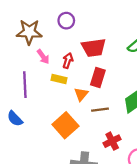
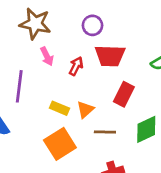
purple circle: (66, 21) -> (92, 25), moved
red rectangle: (98, 77) -> (124, 94), moved
yellow rectangle: (59, 79) -> (59, 108), moved

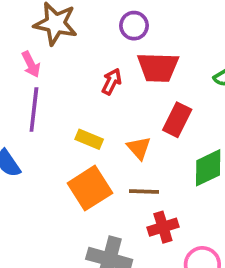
pink arrow: (47, 56) -> (31, 64), moved
orange triangle: (85, 109) -> (139, 148), moved, turned -30
brown line: (105, 132) -> (144, 192), moved

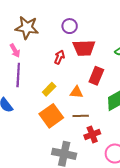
yellow rectangle: (89, 139) -> (49, 89), turned -64
orange triangle: (139, 148) -> (76, 92), turned -40

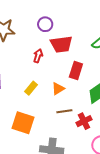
orange triangle: (76, 92) -> (58, 89), turned -32
orange square: (51, 116) -> (23, 123), moved, turned -30
red cross: (92, 134) -> (84, 121), moved

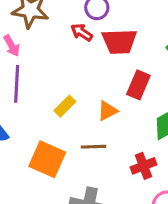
red arrow: (38, 56) -> (82, 32), moved, turned -80
brown line: (64, 111) -> (94, 147), moved

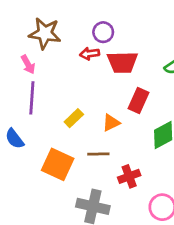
red arrow: (82, 32) -> (90, 54), turned -42
red cross: (143, 166) -> (129, 176), moved

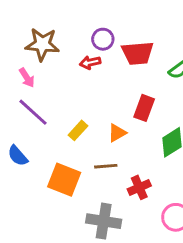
red trapezoid: (122, 62) -> (138, 53), moved
purple line: (32, 98) -> (33, 112), turned -48

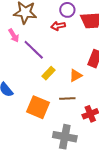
purple line: (33, 112) -> (34, 50), moved

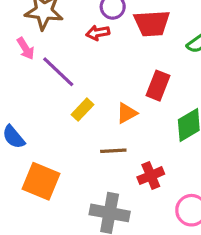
orange square: (38, 107) -> (41, 181), moved

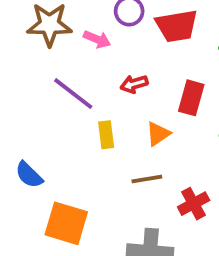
red arrow: (98, 33) -> (134, 84), moved
pink arrow: (26, 49) -> (97, 39), moved, turned -30
yellow rectangle: (82, 110) -> (106, 135), turned -45

